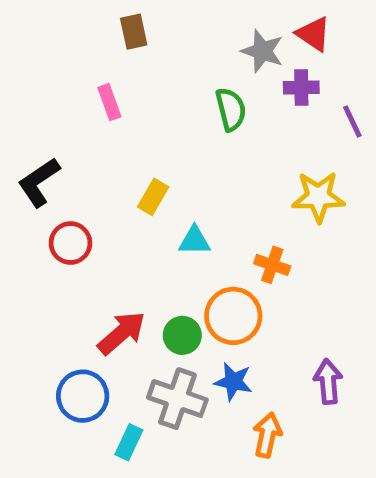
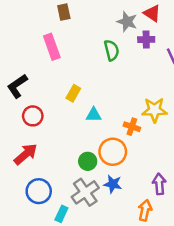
pink rectangle: (109, 102) -> (52, 47), size x1.5
yellow star: (318, 197) -> (155, 110), moved
red arrow: (122, 333) -> (26, 154), moved
gray cross: (177, 399) -> (85, 192), turned 36
orange arrow: (267, 435) -> (145, 210), moved

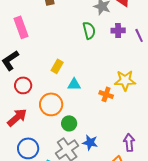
purple cross: (146, 40) -> (118, 30), moved
pink rectangle: (52, 47) -> (21, 27), moved
orange circle: (113, 152) -> (51, 104), moved

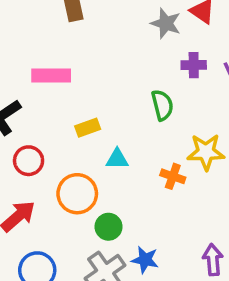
pink rectangle: (21, 27) -> (51, 76), moved, turned -70
green semicircle: (89, 30) -> (162, 105), moved
yellow rectangle: (57, 66) -> (88, 128), turned 40

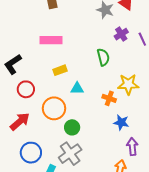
purple cross: (194, 65) -> (121, 34), turned -32
pink rectangle: (51, 76) -> (51, 40), moved
blue star: (145, 260) -> (121, 122), moved

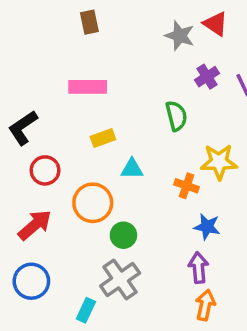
purple arrow: (132, 147) -> (198, 268), moved
blue circle: (31, 153) -> (31, 281), moved

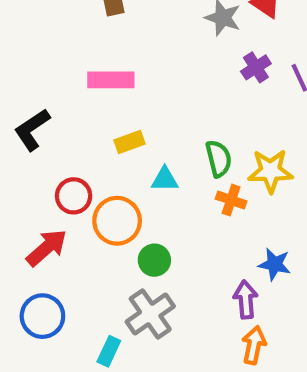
green semicircle: (176, 116) -> (219, 159), moved
red circle: (45, 170) -> (74, 196), moved
blue star: (207, 227) -> (275, 264), moved

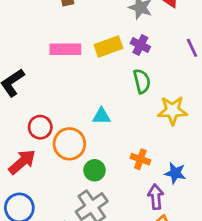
purple cross: (256, 67) -> (140, 45), moved, turned -30
yellow rectangle: (130, 142) -> (108, 46), moved, size x1.4
green semicircle: (219, 159) -> (142, 81), moved
orange cross: (231, 200) -> (140, 159), moved

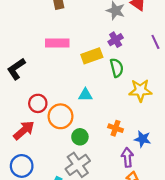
purple cross: (140, 45) -> (116, 40), turned 32
yellow rectangle: (108, 46) -> (92, 56), moved

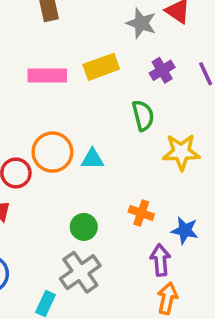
purple cross: (116, 40) -> (162, 70), moved
yellow rectangle: (92, 56) -> (101, 67), moved
orange circle: (60, 116) -> (52, 152), moved

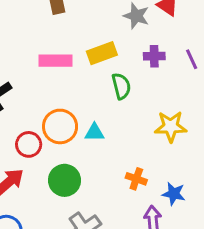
purple cross: (162, 70) -> (154, 56), turned 30
green semicircle: (143, 116) -> (121, 86), moved
green circle: (84, 227) -> (64, 180), moved, size x1.4

